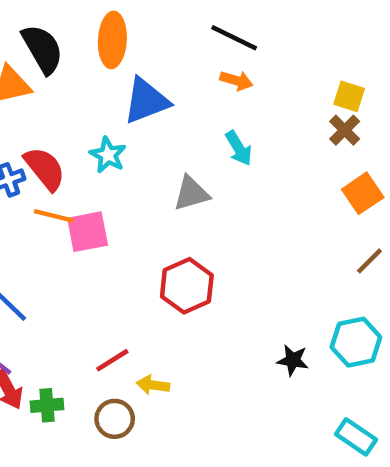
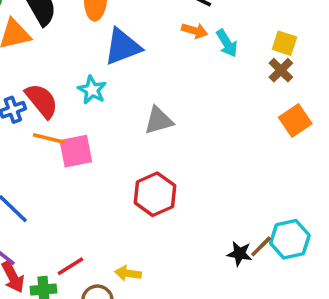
cyan arrow: (239, 148) -> (227, 43), moved
brown line: (369, 261) -> (261, 246), moved
red line: (112, 360) -> (70, 266), moved

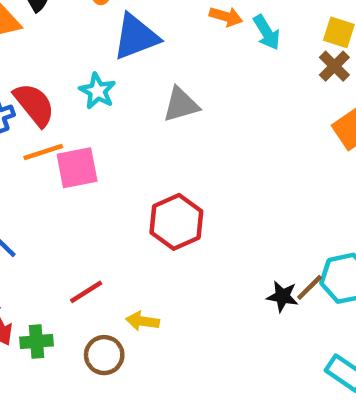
gray triangle: (159, 121) -> (181, 105), moved
orange line: (49, 139) -> (43, 152), turned -32
red line: (70, 266) -> (86, 292), moved

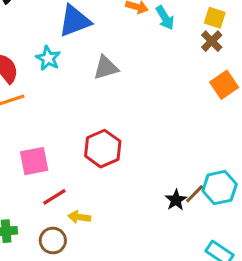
pink square: (77, 168) -> (34, 161), moved
red line: (86, 292) -> (54, 197), moved
black star: (282, 296) -> (176, 200), turned 30

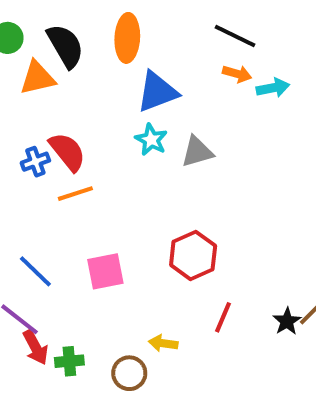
cyan arrow: (165, 18) -> (273, 88), turned -70
cyan star: (48, 58) -> (151, 140), moved
red line: (54, 197) -> (223, 317), moved, turned -35

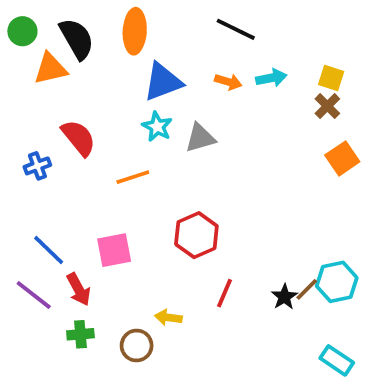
orange arrow: (237, 74) -> (228, 82), moved
blue cross: (35, 162) -> (37, 166), moved
orange line: (75, 194) -> (133, 177), moved
red arrow: (35, 347) -> (79, 289), moved

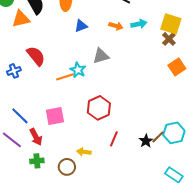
yellow square: (331, 78) -> (171, 24), size x1.5
blue triangle: (163, 82) -> (81, 26), size x0.6
cyan star: (157, 127) -> (78, 70), moved

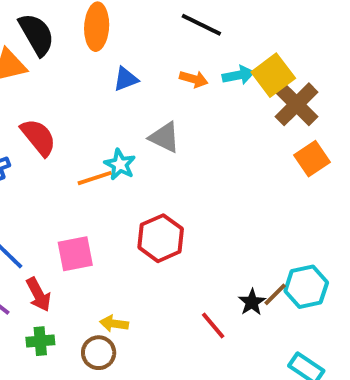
yellow square: (171, 24) -> (273, 75), moved, turned 35
brown cross: (169, 39) -> (297, 104), size x1.6
gray triangle: (101, 56) -> (165, 137), turned 42
red line: (114, 139) -> (213, 326), moved, turned -63
yellow arrow: (84, 152) -> (114, 324), moved

